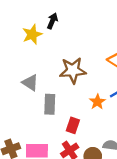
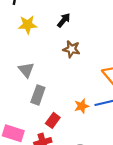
yellow star: (32, 34) -> (28, 25), moved
brown star: (73, 70) -> (71, 49), moved, size x0.7

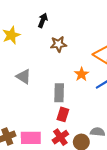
gray rectangle: (38, 95) -> (59, 93), moved
orange star: (82, 106) -> (82, 74), moved

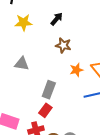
orange star: (82, 74) -> (76, 70), moved
gray triangle: (24, 77) -> (22, 64), turned -42

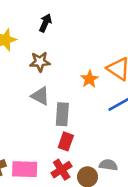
brown star: (63, 45) -> (40, 62), moved
gray triangle: (22, 64) -> (40, 96), moved, turned 35

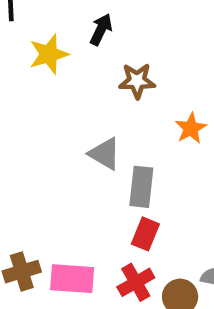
black arrow: (45, 23) -> (101, 29), moved
brown star: (40, 62) -> (137, 81), moved

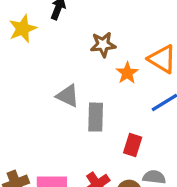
brown star: (137, 81) -> (103, 45), moved
red rectangle: (145, 234) -> (133, 145), moved

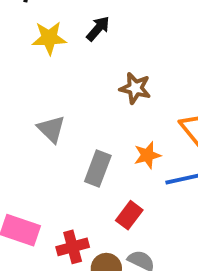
orange star: (127, 73) -> (147, 155), moved
gray triangle: (68, 96) -> (51, 129), moved

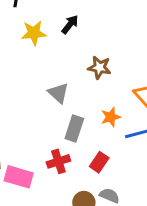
gray triangle: (51, 129) -> (58, 93), moved
red cross: (73, 247) -> (58, 161), moved

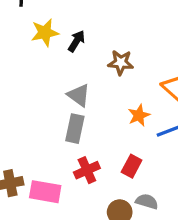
black arrow: (70, 24) -> (76, 41), moved
gray rectangle: (74, 128) -> (75, 129), moved

